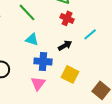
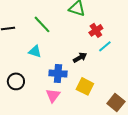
red cross: (67, 18) -> (96, 30), moved, turned 32
cyan triangle: (32, 39) -> (35, 51), moved

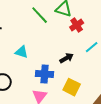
green line: (42, 24) -> (40, 15), moved
red cross: (96, 30) -> (77, 25), moved

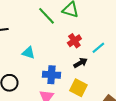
red cross: (77, 25) -> (74, 41), moved
black arrow: (67, 58) -> (80, 63), moved

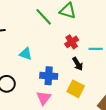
cyan line: (98, 48) -> (96, 49), turned 40
black arrow: (80, 63) -> (78, 64), turned 88

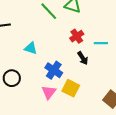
blue cross: (49, 76) -> (54, 70), turned 30
yellow square: (76, 89) -> (71, 88), moved

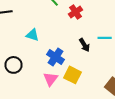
red cross: (77, 36) -> (76, 12), moved
cyan line: (101, 43) -> (104, 38), moved

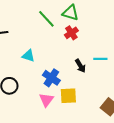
yellow square: (72, 75) -> (68, 96), turned -30

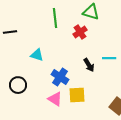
green triangle: (70, 13) -> (91, 12), moved
green line: (46, 19) -> (55, 18), turned 36
pink triangle: (46, 100) -> (55, 99), turned -35

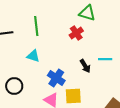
green line: (55, 18) -> (36, 26), moved

